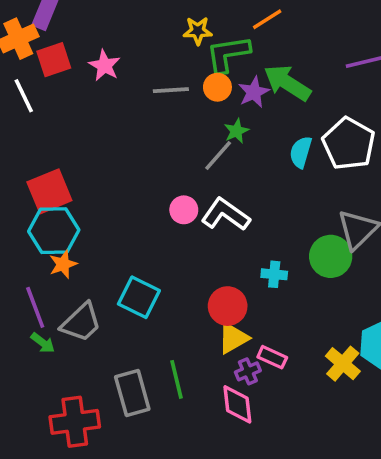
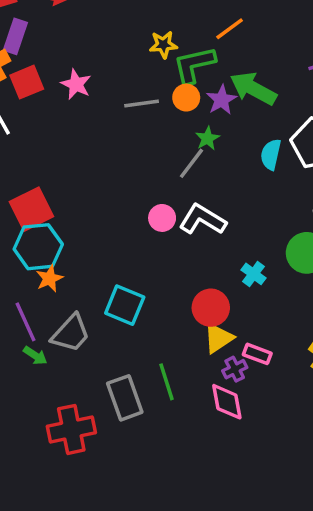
cyan cross: (274, 274) -> (254, 274), turned 35

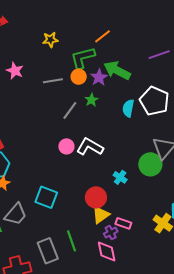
yellow star: (163, 45) -> (50, 40), moved
gray line: (192, 163) -> (70, 110), moved

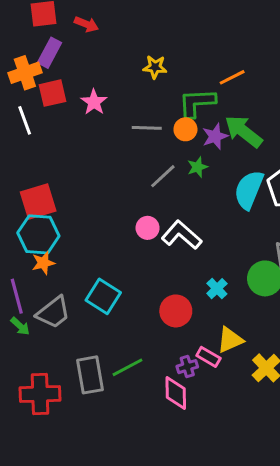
cyan semicircle: (128, 108) -> (249, 190), size x1.5
yellow triangle: (101, 215) -> (230, 340), moved
green line: (71, 241) -> (127, 367), turned 70

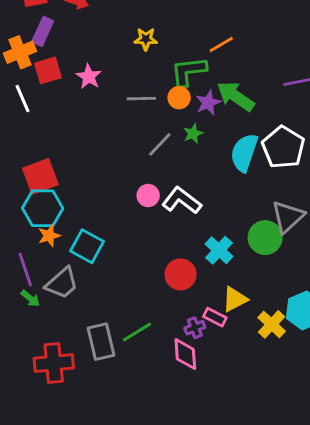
cyan cross: (217, 289) -> (219, 250), size x1.4
cyan square: (103, 296) -> (87, 246), moved

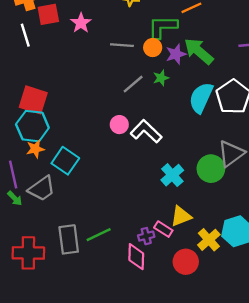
red square: (40, 176) -> (33, 100), turned 32
red circle: (180, 274) -> (186, 262), moved

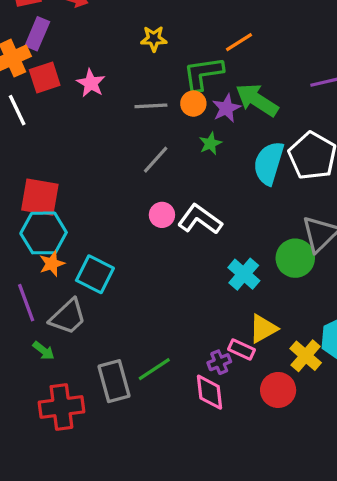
gray line: (133, 84) -> (156, 160), moved
green arrow: (15, 198) -> (44, 351), moved

